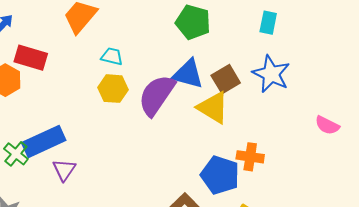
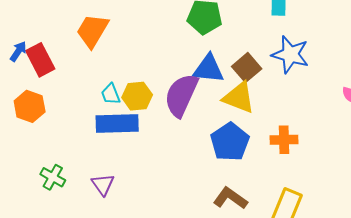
cyan trapezoid: (112, 56) -> (111, 94), moved, turned -115
red rectangle: (31, 58) -> (40, 60), moved, turned 56
blue rectangle: (44, 142) -> (117, 124), moved, turned 33
blue pentagon: (220, 175) -> (230, 142), moved, turned 30

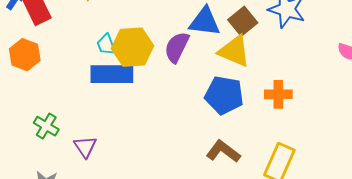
purple semicircle: (181, 95) -> (177, 47), size x0.7
yellow hexagon: (137, 96) -> (133, 47), size x1.4
blue pentagon: (230, 142) -> (224, 95), turned -30
purple triangle: (103, 185) -> (85, 147), moved

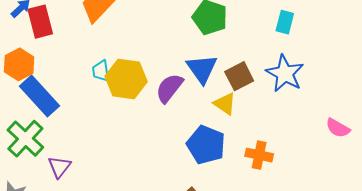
blue triangle: (205, 22) -> (202, 69), turned 36
yellow triangle: (234, 51) -> (225, 104), size x0.7
blue rectangle: (112, 74) -> (40, 96), moved, turned 36
green cross: (46, 126) -> (25, 139), size x1.5

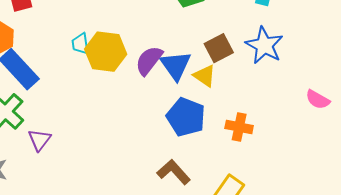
blue triangle: (202, 69) -> (176, 66), moved

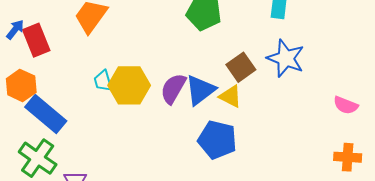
blue triangle: (176, 66) -> (200, 90), turned 36
orange cross: (239, 127) -> (348, 157), moved

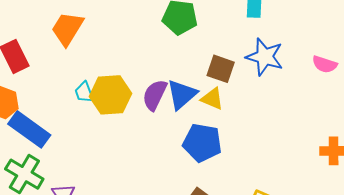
brown square: (241, 67) -> (221, 69), turned -32
pink semicircle: (346, 105) -> (325, 64), moved

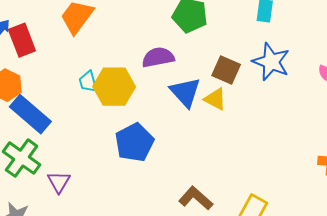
blue triangle: (182, 94) -> (185, 92), turned -36
purple semicircle: (155, 95) -> (158, 57), moved, turned 48
blue pentagon: (202, 143) -> (134, 142), moved, turned 30

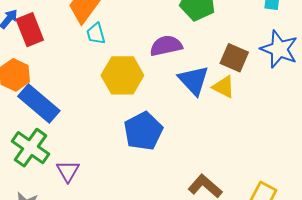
cyan trapezoid: (88, 82) -> (96, 34), moved

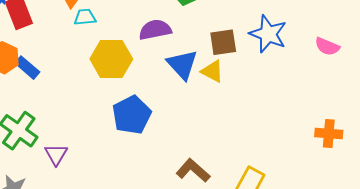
cyan trapezoid: (96, 34) -> (85, 17), turned 100
brown square: (234, 58) -> (223, 42), turned -32
blue rectangle: (39, 104) -> (27, 68), moved, size x0.6

